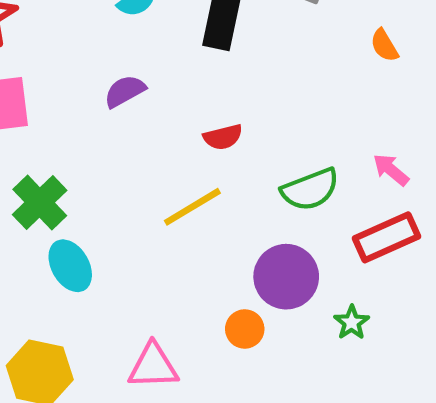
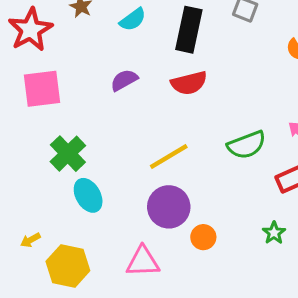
red semicircle: (223, 137) -> (189, 83), moved, size x1.4
purple circle: (286, 277) -> (169, 207), moved

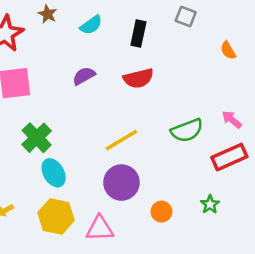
black rectangle: (189, 30) -> (138, 33), size x0.7
orange circle: (203, 237) -> (161, 212), moved
yellow hexagon: (68, 266) -> (56, 216), moved

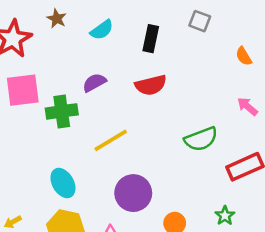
pink arrow: (232, 120) -> (247, 106), moved
green cross: (37, 138) -> (62, 111), moved, turned 36
yellow line: (121, 140) -> (111, 140), moved

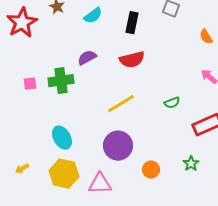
pink square: (23, 90) -> (30, 84), moved, size x0.5
green semicircle: (201, 139) -> (172, 103), size x0.6
yellow line: (111, 140) -> (121, 104), moved

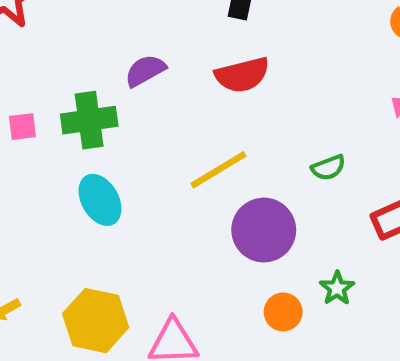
cyan ellipse: (62, 138) -> (100, 200), moved
purple circle: (118, 146) -> (264, 230), moved
green star: (191, 164) -> (337, 288), moved

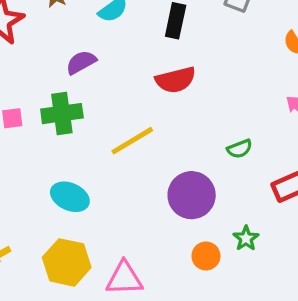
purple semicircle: (145, 71) -> (81, 62), moved
yellow line: (218, 170) -> (132, 141), moved
cyan ellipse: (100, 200) -> (70, 197), moved, turned -36

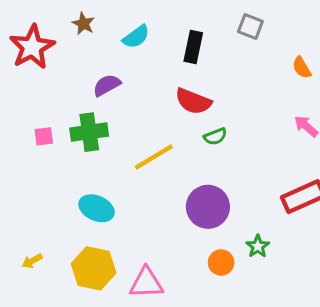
red semicircle: (176, 80) -> (193, 101), turned 36
green semicircle: (240, 149) -> (215, 136), moved

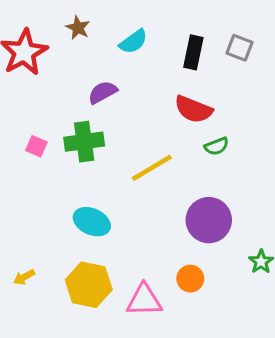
gray square: (250, 27) -> (240, 48), moved
pink square: (44, 136) -> (36, 146), turned 30
orange circle: (221, 262) -> (190, 279), moved

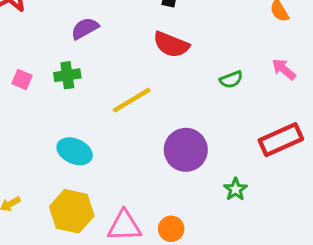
green cross: (84, 142) -> (67, 75), size x0.7
green semicircle: (216, 146) -> (231, 80), moved
orange circle: (190, 279) -> (171, 229), moved

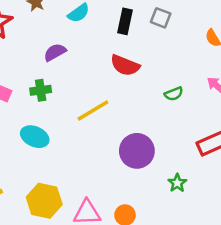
cyan ellipse: (75, 151) -> (35, 137), moved

